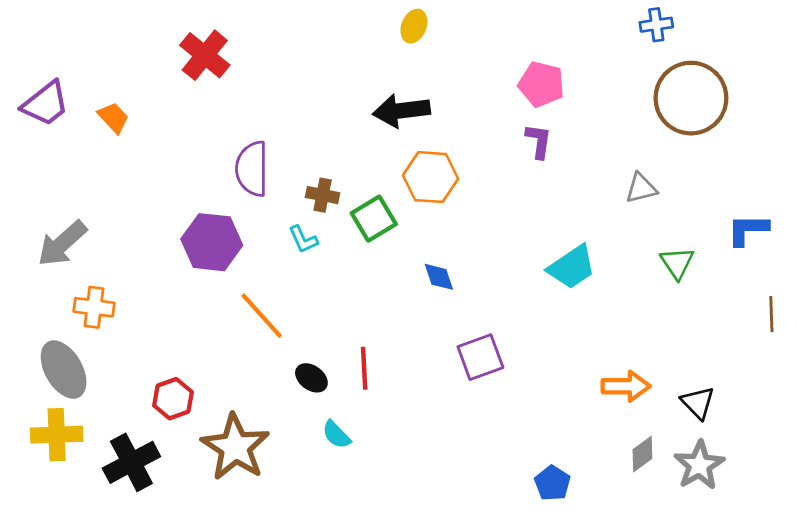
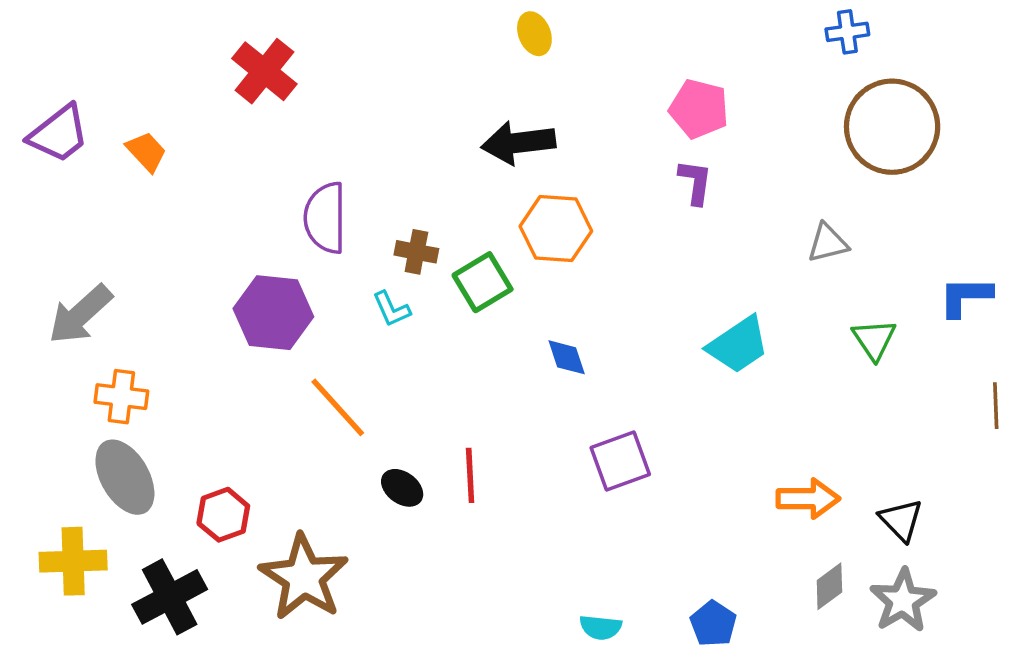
yellow ellipse: (414, 26) -> (534, 34), turned -44
gray ellipse: (64, 370) -> (125, 477), moved
cyan semicircle: (336, 435) -> (601, 627), moved, turned -40

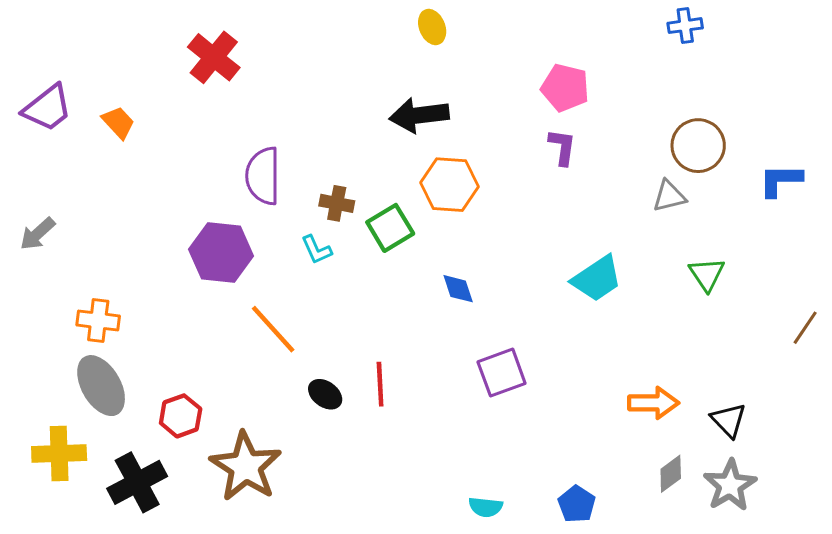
brown circle: (892, 127) -> (698, 146), moved, size x0.7
blue L-shape: (965, 297) -> (781, 180), moved
gray arrow: (80, 314) -> (37, 234), moved, size x0.7
brown line: (996, 406) -> (805, 328), turned 36

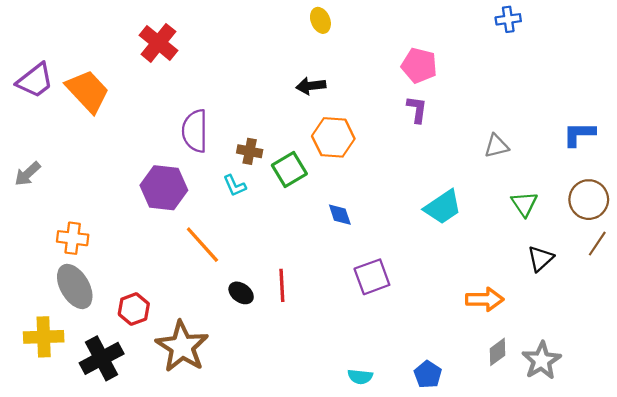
black arrow: (419, 115) -> (311, 86), size x0.7
orange trapezoid: (118, 122) -> (88, 91), size x1.8
brown circle: (698, 146) -> (589, 200), moved
black triangle: (729, 420) -> (540, 259), moved, turned 32

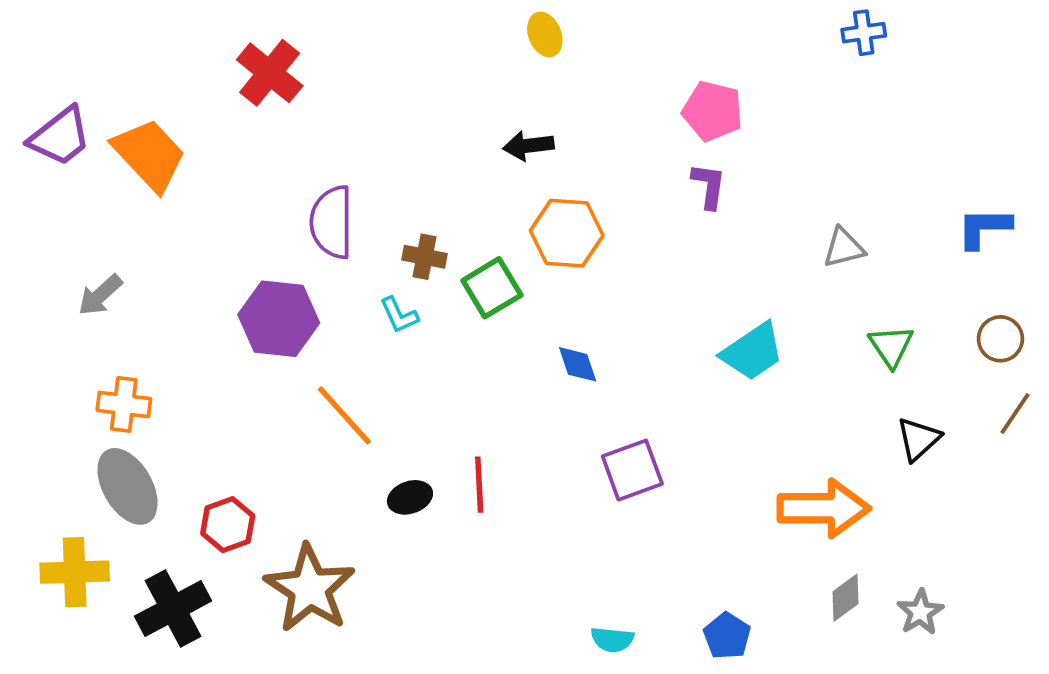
gray arrow: (28, 174) -> (100, 295), moved
brown circle: (589, 200) -> (1000, 339), size x0.7
black ellipse: (241, 293) -> (410, 497), turned -55
orange arrow: (485, 299) -> (824, 508), size x1.4
gray star: (542, 361) -> (920, 612), size x0.7

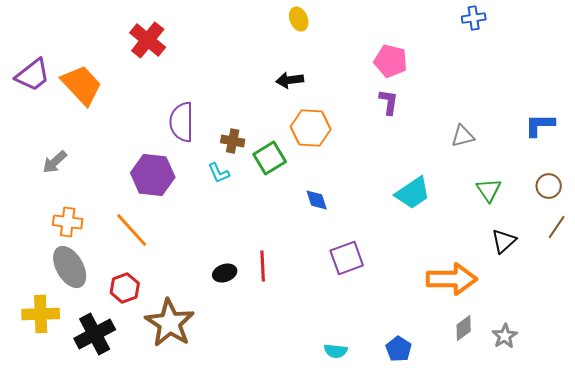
orange line: (344, 415) -> (132, 230), moved

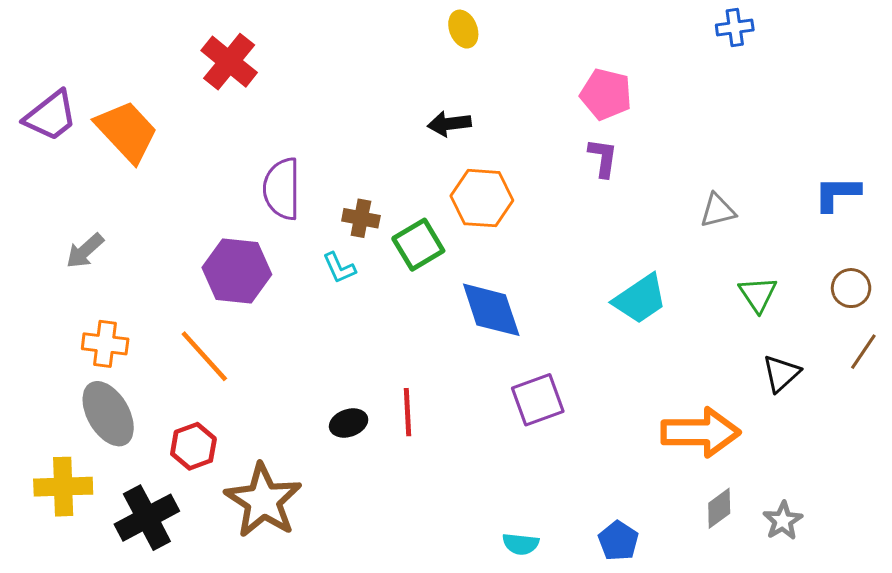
blue diamond: (317, 200) -> (491, 310), size x1.8

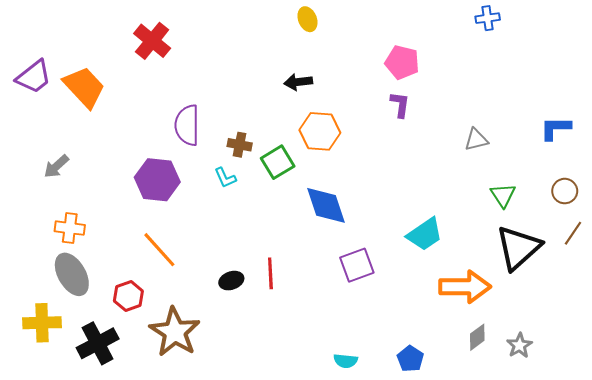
cyan trapezoid: (640, 299) -> (425, 234), moved
orange line: (204, 356) -> (159, 250), moved
black triangle: (781, 373) -> (518, 248), size x1.8

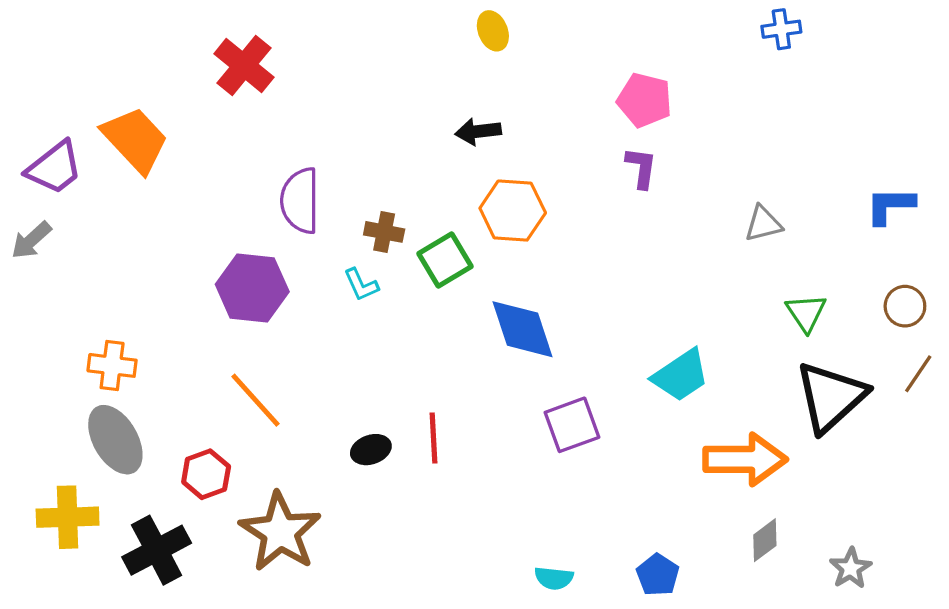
purple trapezoid: (34, 77) -> (54, 168), moved
gray arrow: (56, 166) -> (31, 240), moved
gray star: (519, 345) -> (851, 568), moved

